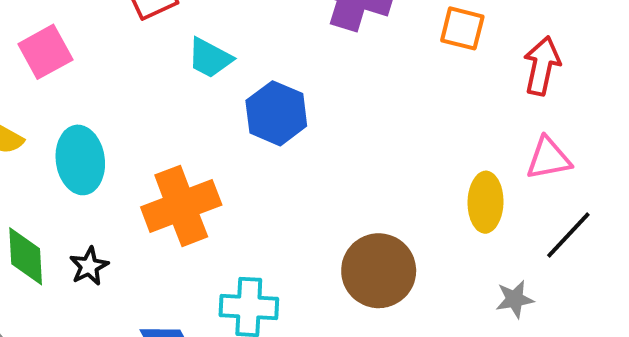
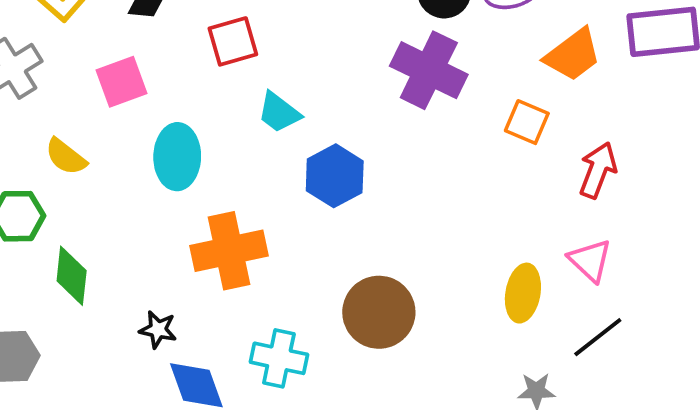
pink triangle: (548, 158) -> (590, 260), turned 45
cyan ellipse: (80, 160) -> (177, 157), moved
black star: (89, 266) -> (158, 330), moved, turned 30
brown circle: (379, 271) -> (379, 312), moved

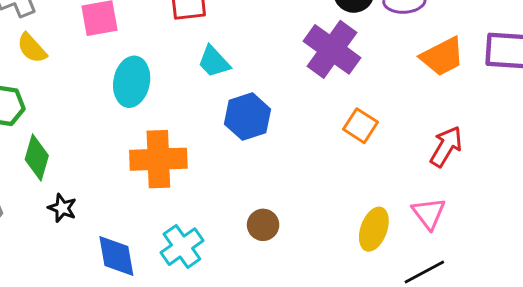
orange square: (527, 122) -> (360, 126), moved
yellow semicircle: (66, 157) -> (32, 48), moved
brown circle: (379, 312) -> (263, 225), size x0.6
black star: (158, 330) -> (62, 208), moved
cyan cross: (279, 358) -> (182, 247), turned 33

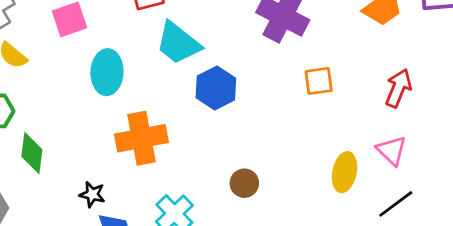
cyan trapezoid: (214, 62) -> (178, 43), size x1.5
orange square: (360, 126) -> (319, 81), turned -32
black star: (62, 208) -> (92, 194), moved

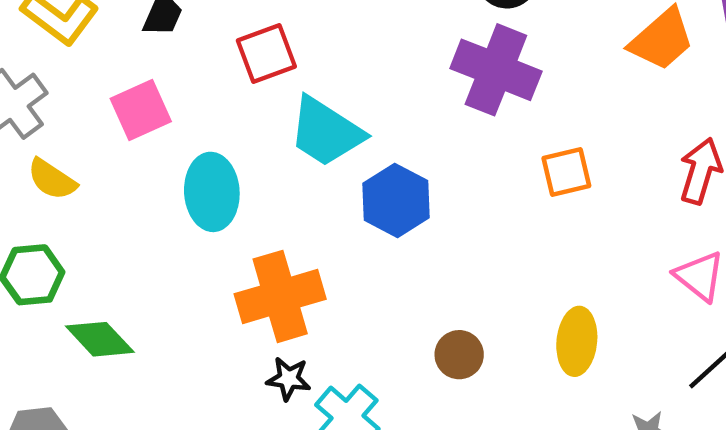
green diamond: (32, 153) -> (100, 339), turned -45
yellow ellipse: (344, 172) -> (577, 341), moved
black star: (92, 194) -> (289, 379), moved

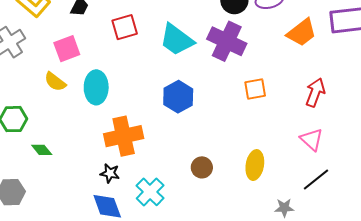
cyan trapezoid: (326, 132) -> (177, 40), moved
yellow semicircle: (52, 179) -> (55, 82), moved
green diamond: (100, 339) -> (42, 150), size x0.7
black star: (289, 379) -> (110, 173), moved

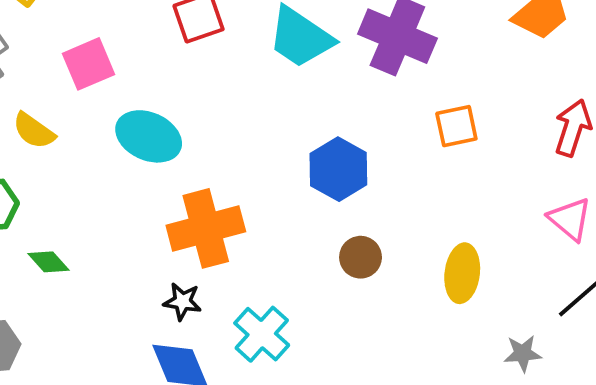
yellow semicircle: (55, 82) -> (34, 131), moved
cyan ellipse: (96, 87) -> (149, 136), turned -64
blue hexagon: (178, 97) -> (338, 169), moved
brown circle: (202, 167) -> (361, 257), moved

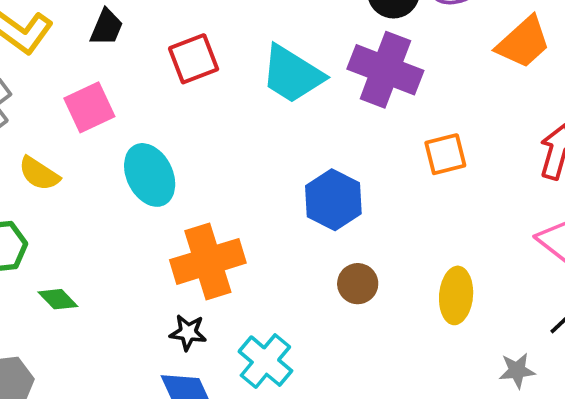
cyan ellipse: (149, 136) -> (150, 175), turned 42

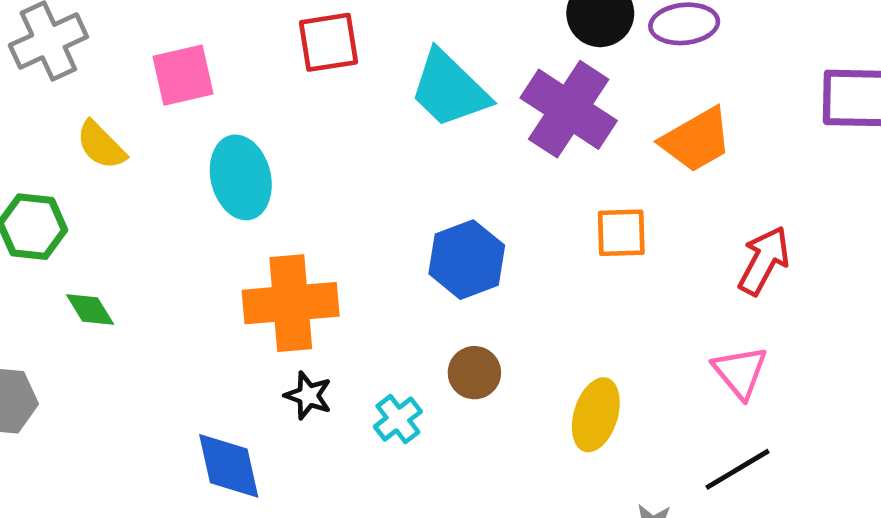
orange trapezoid: (523, 42) -> (696, 140), moved
black star: (188, 332) -> (308, 396), moved
cyan cross: (265, 361) -> (398, 419), moved, size x0.7

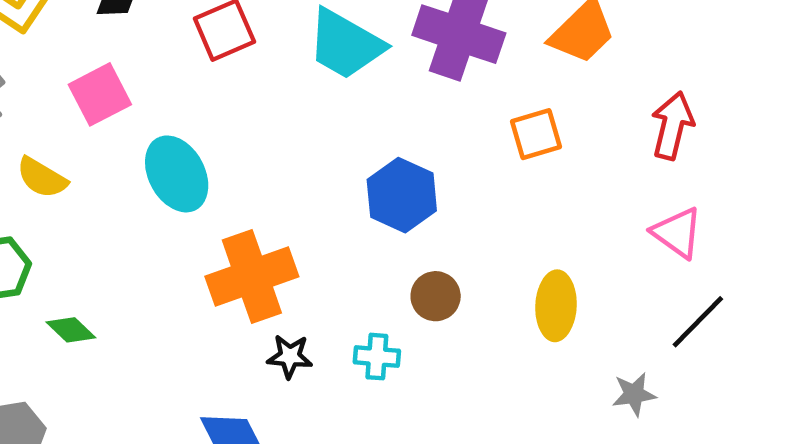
cyan cross: (398, 419) -> (377, 357), turned -33

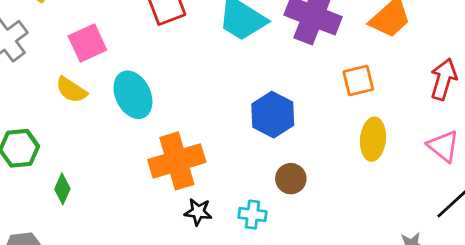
yellow semicircle: (42, 178) -> (71, 90), moved
yellow ellipse: (556, 306) -> (373, 139), moved
green diamond: (71, 330) -> (62, 189), turned 68

